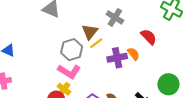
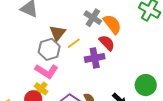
brown triangle: (90, 32) -> (58, 33), moved
red semicircle: (149, 37) -> (107, 43), moved
orange semicircle: (133, 54) -> (112, 24), moved, size x1.5

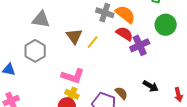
gray hexagon: (49, 49) -> (35, 51), moved
purple cross: (95, 58) -> (140, 45), moved
green circle: (146, 85) -> (166, 25), moved

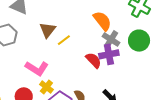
gray cross: (105, 13) -> (111, 40), moved
red semicircle: (125, 34) -> (93, 60), moved
yellow cross: (72, 94) -> (46, 87), moved

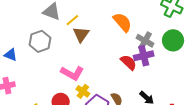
orange semicircle: (102, 21) -> (122, 22), moved
yellow line: (64, 40) -> (72, 20), moved

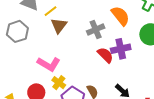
orange semicircle: (122, 22) -> (120, 16), moved
gray cross: (145, 41) -> (96, 29), moved, turned 36

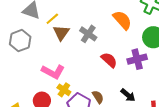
gray cross: (96, 29) -> (88, 34), moved, turned -30
purple cross: (121, 49) -> (137, 59), moved

